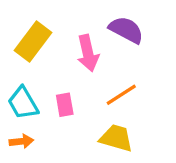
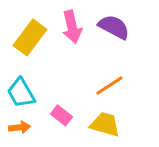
pink arrow: (88, 53) -> (72, 27), moved
pink rectangle: (65, 105) -> (61, 115), moved, turned -42

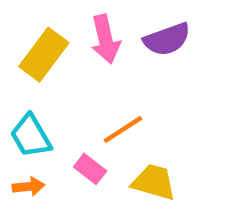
purple semicircle: (114, 27) -> (167, 39), turned 132
orange line: (109, 85) -> (123, 129), moved

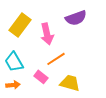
pink arrow: (105, 39) -> (47, 34), moved

